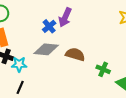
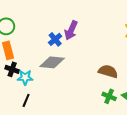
brown semicircle: (75, 54) -> (108, 71), moved
green cross: (103, 69) -> (109, 96), moved

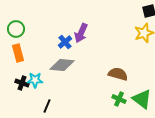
black cross: (12, 69) -> (22, 83), moved
black line: (26, 100) -> (47, 106), moved

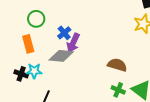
green circle: (16, 29) -> (36, 19), moved
purple arrow: (81, 33) -> (73, 43), moved
orange rectangle: (18, 53) -> (28, 44), moved

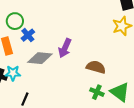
blue cross: (64, 33) -> (28, 35), moved
purple arrow: (73, 43) -> (65, 48), moved

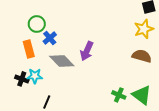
gray diamond: (40, 58) -> (62, 61), turned 40
brown semicircle: (96, 67) -> (142, 56), moved

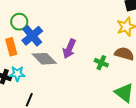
blue cross: (50, 38) -> (32, 36), size x1.5
green cross: (119, 95) -> (101, 63), moved

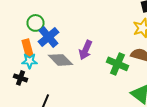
green cross: (101, 63) -> (118, 64), size x1.5
cyan star: (17, 74) -> (30, 61), moved

